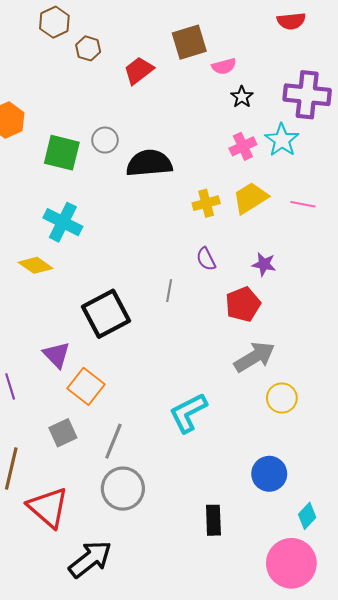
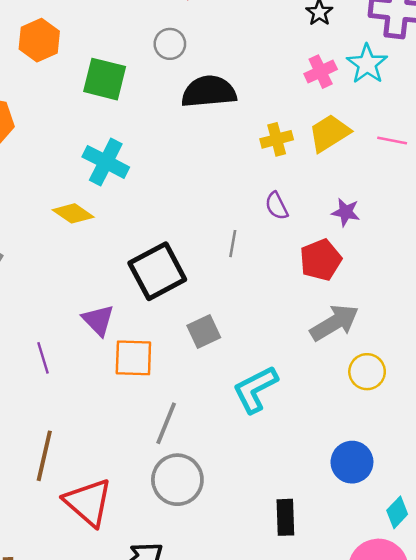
gray circle: (105, 140) -> (170, 44), moved
orange square: (86, 386) -> (133, 358), turned -36
gray square: (63, 433) -> (204, 331), moved

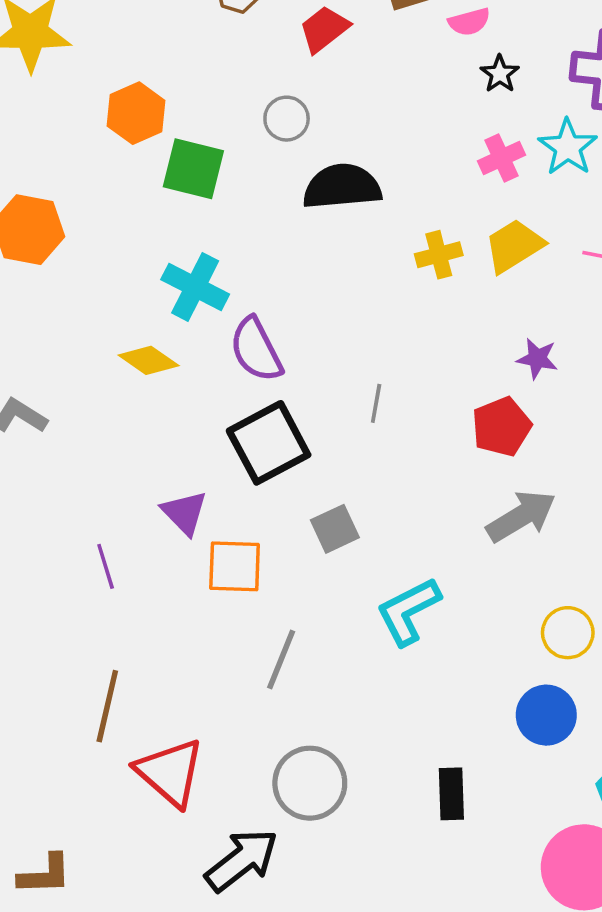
orange hexagon: (39, 40) -> (136, 113), moved
purple semicircle: (277, 206) -> (256, 350), moved, size x1.6
yellow circle: (367, 372) -> (568, 633), moved
gray circle: (177, 480) -> (310, 783), moved

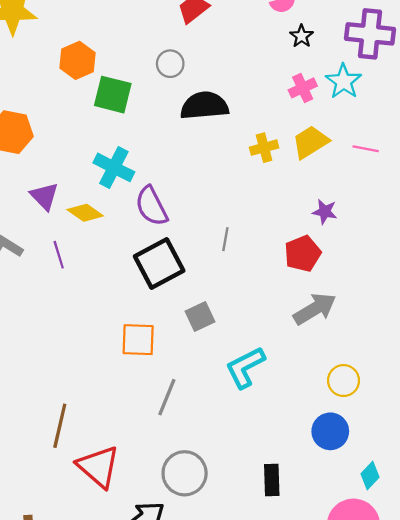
purple triangle: (184, 513) -> (44, 196), moved
purple line: (106, 566) -> (59, 255), moved

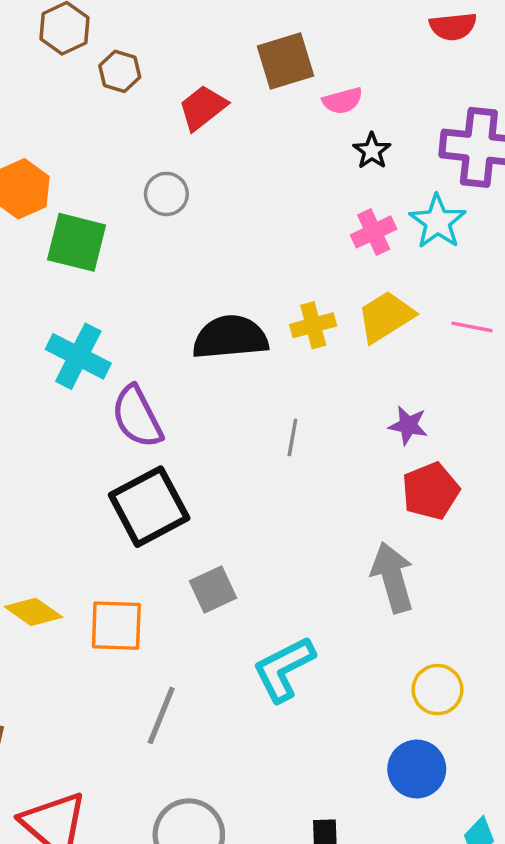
black semicircle: (204, 106) -> (230, 337), moved
yellow diamond: (85, 213) -> (33, 612), moved
gray line: (225, 239) -> (292, 437), moved
red pentagon: (303, 254) -> (431, 491), moved
gray arrow: (315, 309) -> (393, 577), turned -75

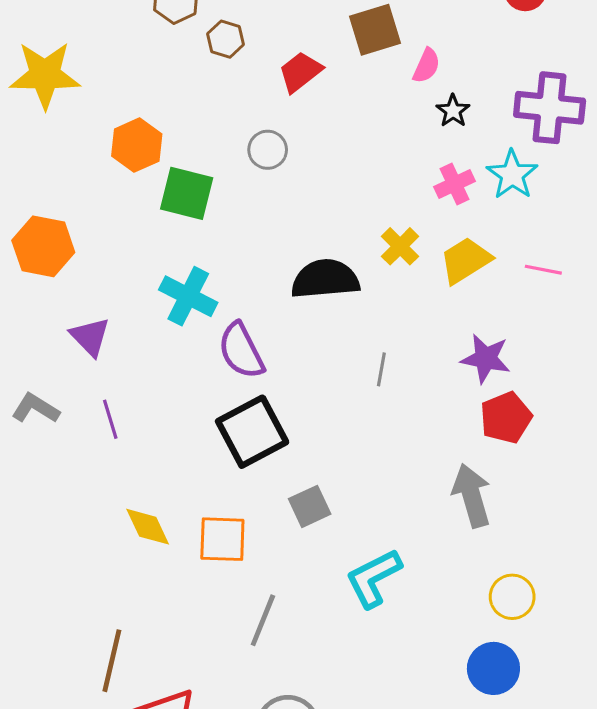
pink semicircle: (343, 101) -> (426, 66), turned -51
yellow cross: (313, 325) -> (400, 246), moved, turned -30
purple star: (408, 425) -> (486, 358), size x1.4
yellow diamond: (33, 612) -> (148, 527), turned 30

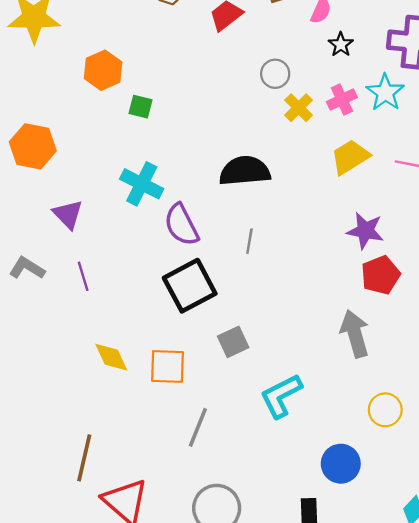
gray circle: (268, 150) -> (275, 74), moved
green square: (187, 193) -> (141, 107), size x0.6
yellow cross: (400, 246) -> (299, 108), moved
gray line: (381, 369) -> (249, 241), moved
blue circle: (493, 668) -> (341, 464), moved

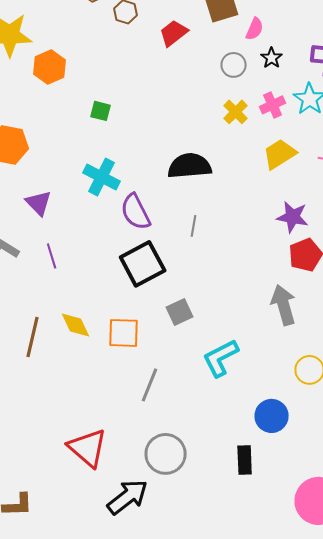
orange hexagon: (103, 70) -> (50, 67), moved
gray circle: (275, 74) -> (234, 65), moved
brown line: (84, 458) -> (33, 337), moved

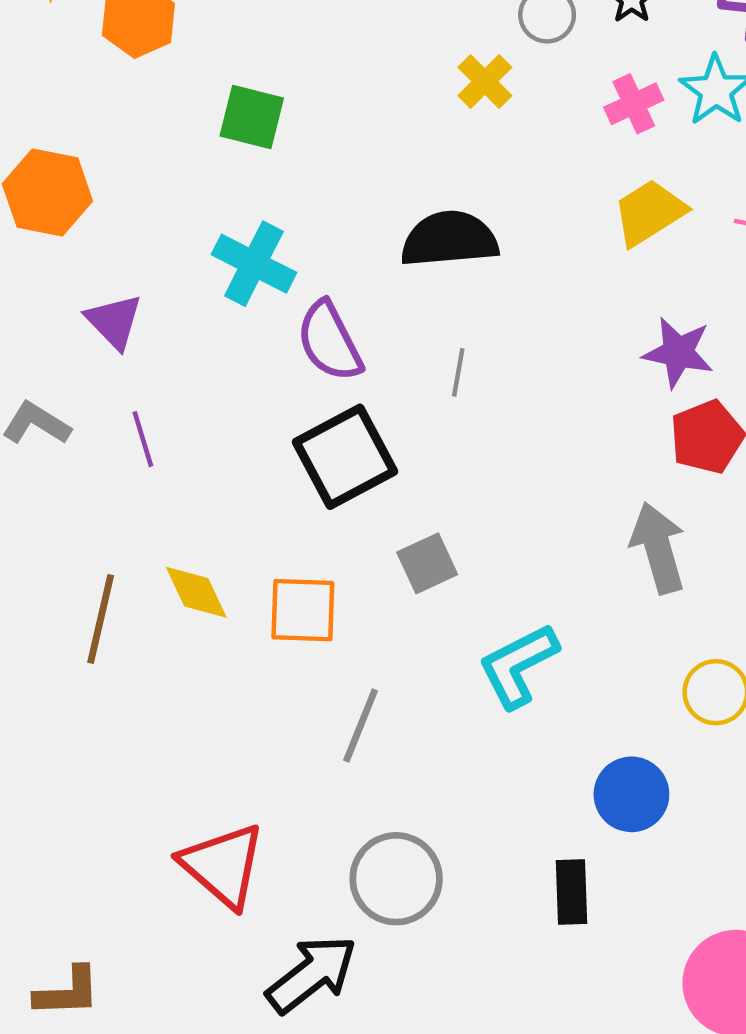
green square: (101, 111) -> (252, 117), size x1.4
yellow cross: (236, 112) -> (485, 81), moved

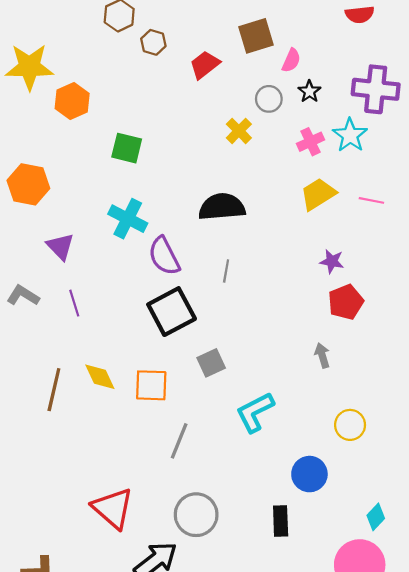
purple star: (678, 352) -> (332, 261), size x0.7
gray arrow: (658, 548) -> (322, 355), size x0.6

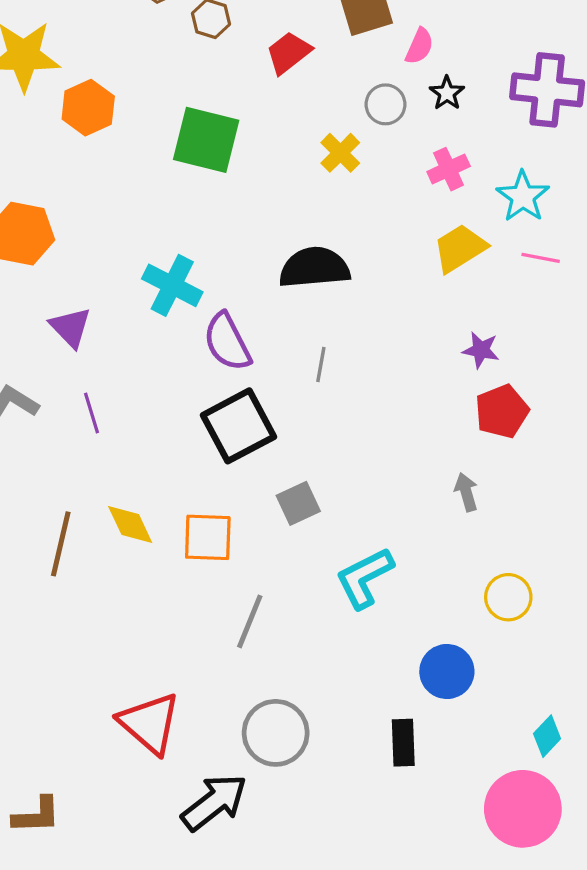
cyan star: (350, 135) -> (523, 196), moved
green square: (127, 148) -> (206, 140), moved, size x1.4

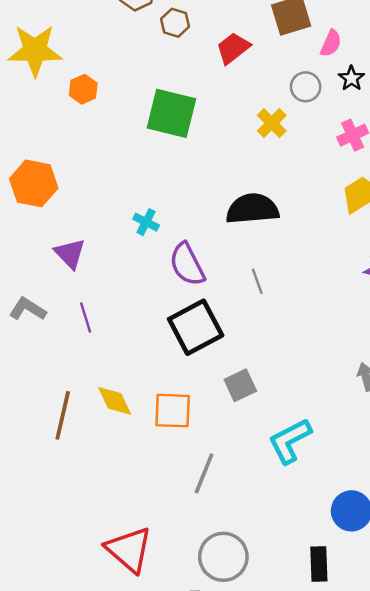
orange hexagon: (88, 108) -> (83, 89), size x0.7
cyan cross: (172, 285) -> (146, 222), size x0.6
gray line: (321, 365) -> (257, 281), turned -30

